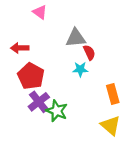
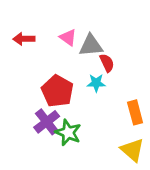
pink triangle: (40, 12) -> (68, 37), moved
red arrow: (20, 48) -> (24, 39), moved
red pentagon: (31, 76) -> (57, 91), moved

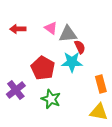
cyan star: (96, 83) -> (72, 62), size x1.5
purple cross: (47, 122) -> (16, 90), moved
yellow triangle: (132, 150) -> (99, 112), turned -30

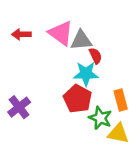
pink triangle: (51, 28) -> (61, 33), size x1.6
red pentagon: (43, 68) -> (78, 99), moved
green star: (51, 99) -> (100, 118), moved

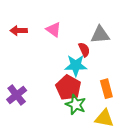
pink triangle: (61, 33) -> (54, 29), size x0.7
gray triangle: (81, 40) -> (100, 35), moved
green star: (100, 118) -> (76, 105), moved

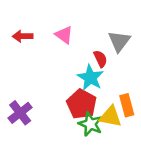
gray triangle: (100, 35) -> (119, 41), turned -48
cyan star: (76, 65) -> (90, 78), turned 30
yellow triangle: (104, 118) -> (110, 117), moved

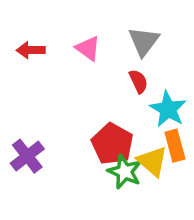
gray triangle: (119, 41) -> (144, 41), moved
cyan star: (90, 78) -> (168, 109), moved
yellow triangle: (110, 117) -> (152, 161), turned 30

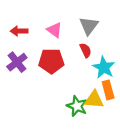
red pentagon: (112, 144) -> (51, 61), moved, turned -30
purple cross: (27, 156) -> (17, 62), moved
yellow triangle: (152, 161) -> (94, 100), turned -36

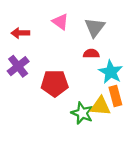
pink triangle: (54, 30) -> (60, 22), moved
red semicircle: (86, 50) -> (91, 54), turned -64
red pentagon: (51, 61) -> (55, 83), moved

